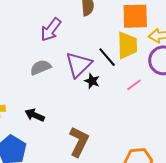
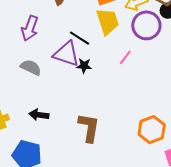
black line: (107, 57) -> (79, 38), moved
purple triangle: (79, 65) -> (66, 54), turned -40
gray semicircle: (41, 67) -> (31, 67), turned 65

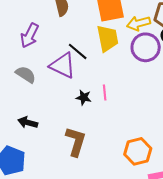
pink line: (125, 57) -> (105, 92), moved, turned -49
black star: (84, 66) -> (84, 97), moved

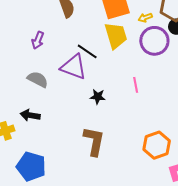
yellow arrow: (139, 23) -> (145, 18), size x0.6
purple arrow: (30, 36) -> (38, 40), size x0.7
pink line: (105, 92) -> (136, 85), moved
black arrow: (28, 123) -> (30, 115), moved

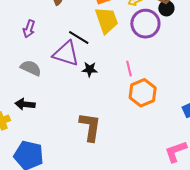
black star: (98, 97) -> (90, 69), moved
orange hexagon: (157, 145) -> (143, 93), moved

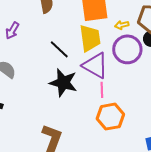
purple triangle: (66, 54) -> (95, 66), moved
black star: (90, 69) -> (63, 83), size x1.8

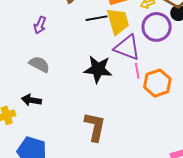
black line: (59, 49) -> (97, 18), moved, turned -45
orange hexagon: (110, 117) -> (157, 83), moved

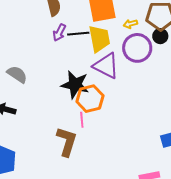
purple arrow: (40, 25) -> (59, 33), moved
pink line: (137, 71) -> (82, 120), moved
orange hexagon: (157, 83) -> (90, 99), moved

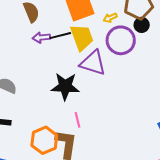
purple arrow: (59, 33) -> (41, 38), turned 66
orange hexagon: (90, 99) -> (44, 140), moved

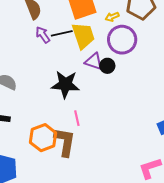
black circle: (142, 25) -> (107, 66), moved
purple arrow: (41, 38) -> (43, 35), turned 60
purple triangle: (93, 63) -> (94, 61), size x0.7

